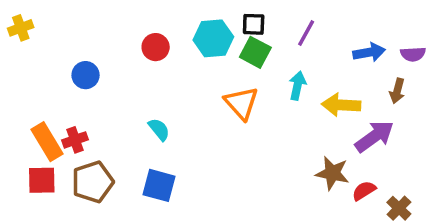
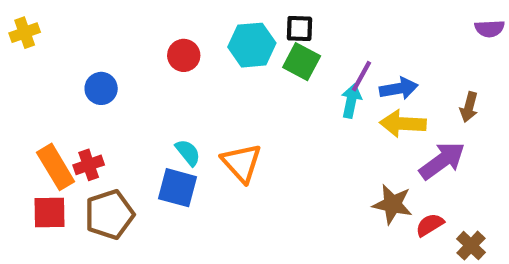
purple line: (306, 33) -> (361, 76), moved
blue arrow: (369, 52) -> (399, 88), moved
purple semicircle: (413, 54) -> (490, 29), moved
orange triangle: (241, 103) -> (242, 163), moved
blue square: (159, 185) -> (178, 188), moved

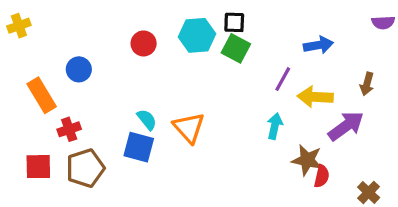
purple line: (361, 76) -> (283, 79), moved
blue arrow: (399, 88) -> (318, 45), moved
cyan arrow: (351, 101) -> (275, 126), moved
orange rectangle: (56, 167) -> (42, 95), moved
red semicircle: (430, 225) -> (322, 176), moved, turned 135

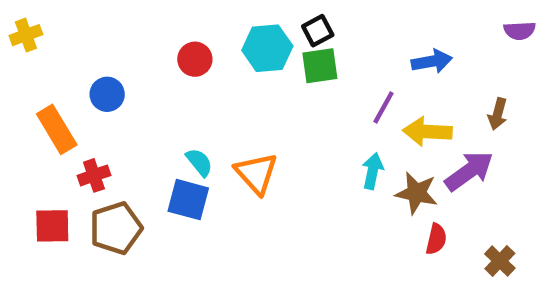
black square: (234, 22) -> (318, 31), turned -30
green square: (236, 48) -> (320, 66), turned -36
brown star: (307, 160) -> (416, 193), moved

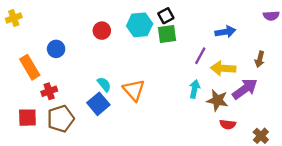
blue square: (188, 200) -> (98, 104), turned 35
red semicircle: (436, 239) -> (228, 124), turned 84

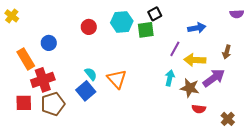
black square: (166, 16) -> (155, 14), moved
yellow cross: (14, 18) -> (12, 16), turned -32
red cross: (49, 91) -> (43, 80), size x1.6

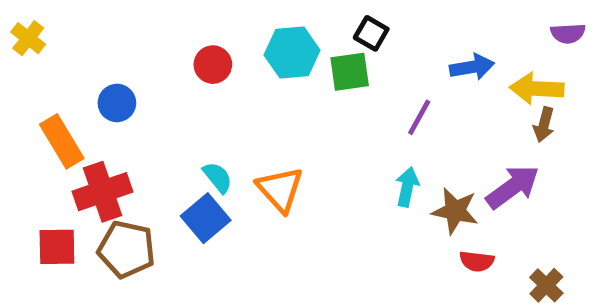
black square: (155, 14) -> (371, 33), turned -32
yellow arrow: (195, 60) -> (537, 89), moved
brown pentagon: (53, 104) -> (127, 249), turned 30

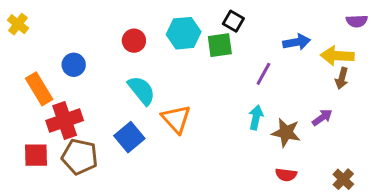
cyan semicircle: (218, 177) -> (141, 90), moved, size x1.5
purple arrow: (513, 187) -> (322, 117), size x0.6
red semicircle: (477, 261) -> (286, 175), moved

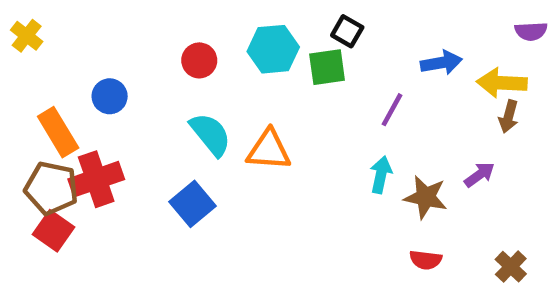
orange triangle: (176, 119) -> (269, 150), moved, turned -44
red square: (36, 155) -> (54, 231), turned 36
brown pentagon: (80, 157) -> (51, 188), moved

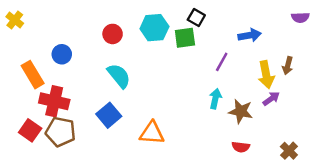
yellow arrow: (502, 83) -> (266, 75), moved, turned -104
orange triangle: (269, 150) -> (152, 133), moved
red cross: (96, 179) -> (54, 101), turned 32
brown pentagon: (51, 188) -> (61, 132), moved

